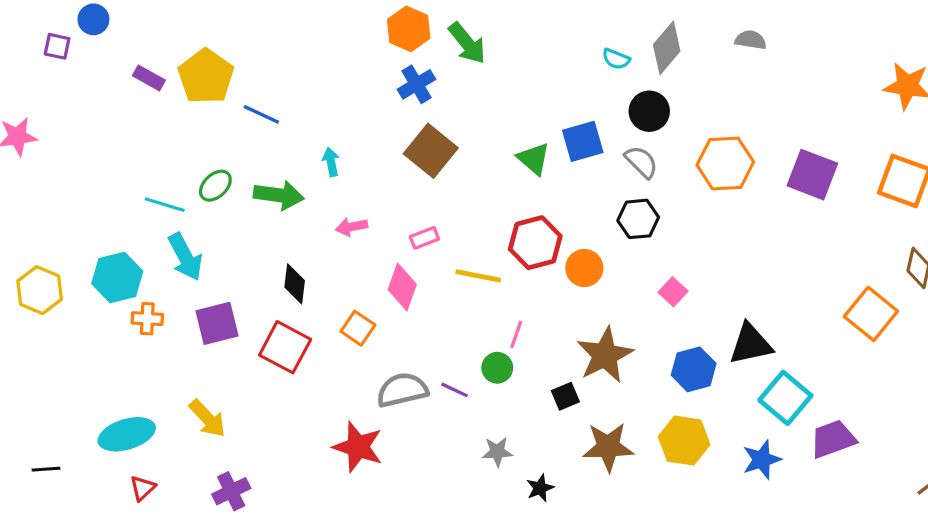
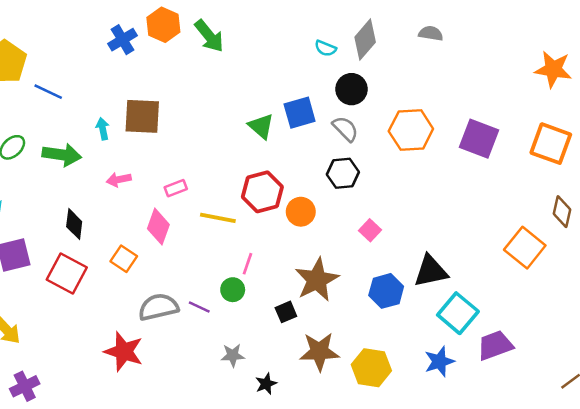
blue cross: (416, 84) -> (122, 40), moved
brown square: (431, 151) -> (142, 116), moved, turned -36
yellow hexagon: (684, 441) -> (371, 368), moved

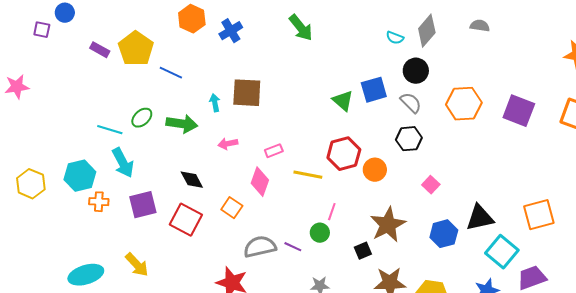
orange hexagon: (163, 25) -> (192, 19), moved
black diamond: (74, 224) -> (192, 180), turned -35
orange square: (525, 248) -> (539, 215), moved, turned 36

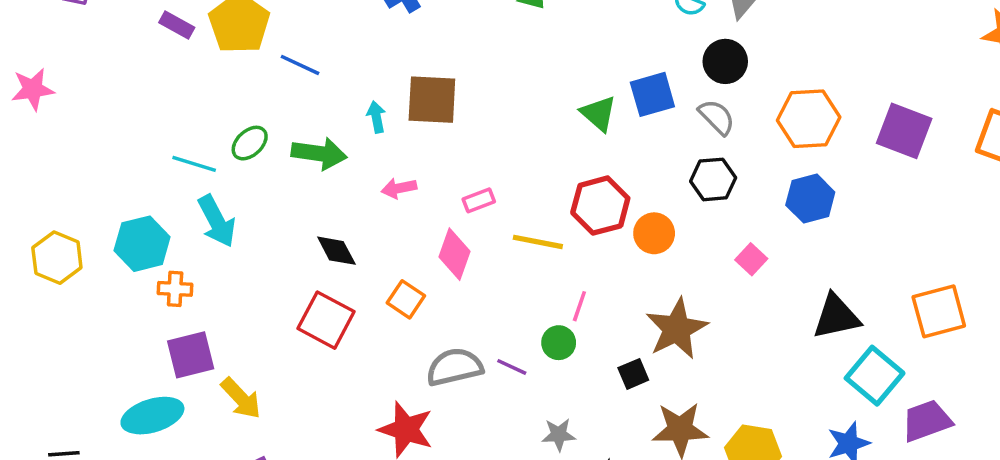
purple square: (143, 205) -> (191, 355), moved
blue hexagon: (444, 234) -> (810, 199), moved

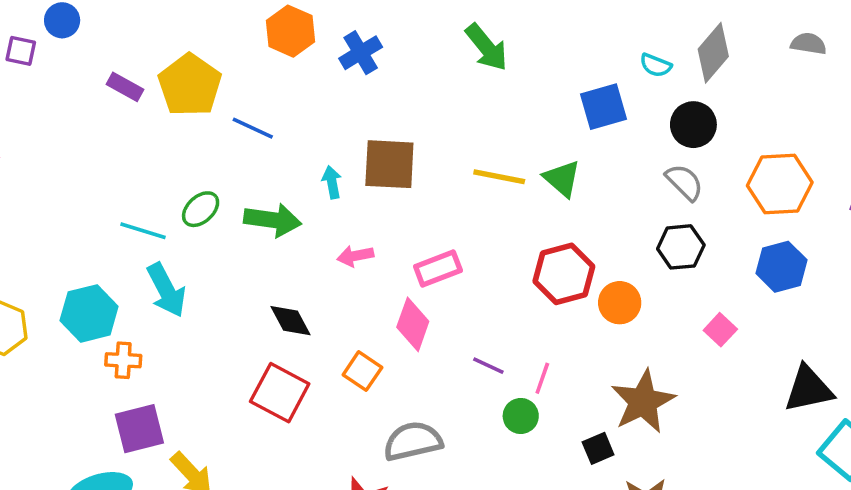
blue square: (652, 94) -> (603, 107), moved
pink rectangle: (479, 200) -> (438, 269), size x1.4
yellow line: (538, 242) -> (499, 177), moved
purple line: (512, 367) -> (488, 366), moved

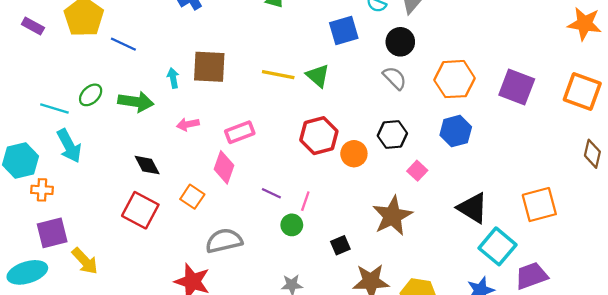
purple rectangle: (125, 87) -> (33, 26), moved
black hexagon: (681, 247) -> (392, 134), moved
black triangle: (808, 389) -> (473, 208), turned 44
brown star: (643, 402) -> (392, 216), moved

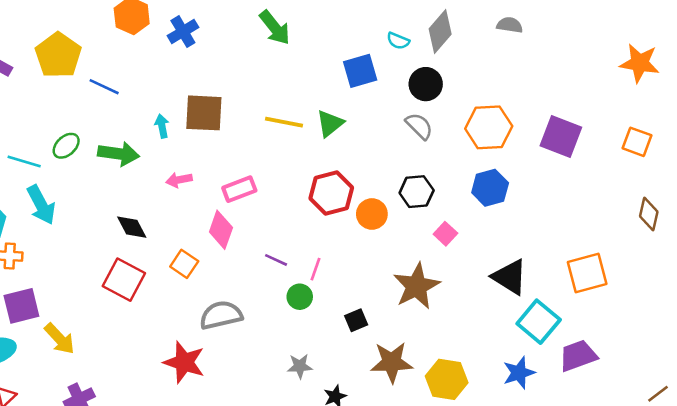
green triangle: (318, 76) -> (330, 123), turned 40
orange square: (582, 92) -> (637, 142), size x0.7

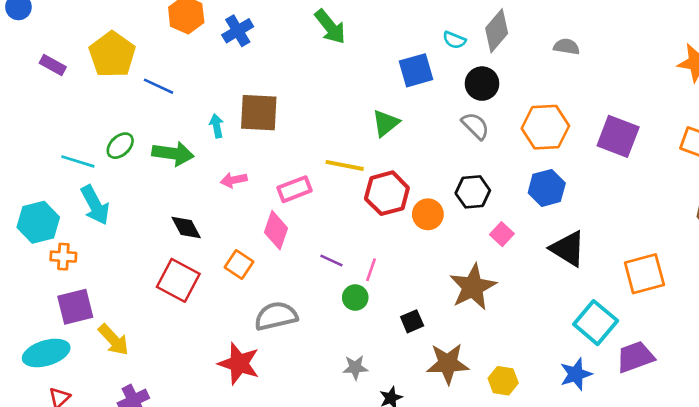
gray semicircle: (510, 25) -> (567, 47), moved
yellow line: (284, 122) -> (345, 165), moved
black triangle: (510, 277) -> (568, 249), moved
yellow hexagon: (447, 379) -> (503, 381), size x0.7

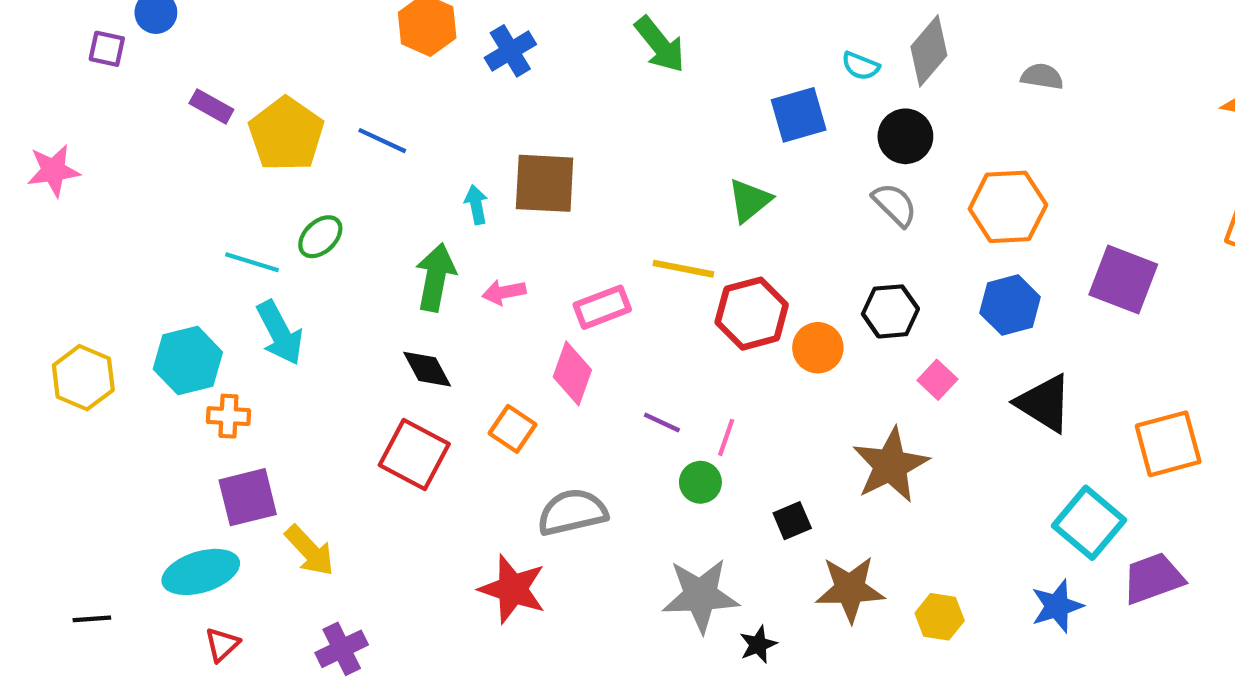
yellow pentagon: (112, 54) -> (286, 134), moved
purple square: (618, 136) -> (1123, 279), moved
green arrow: (173, 154) -> (436, 277), moved, turned -87
gray star: (355, 368) -> (700, 595), size x1.8

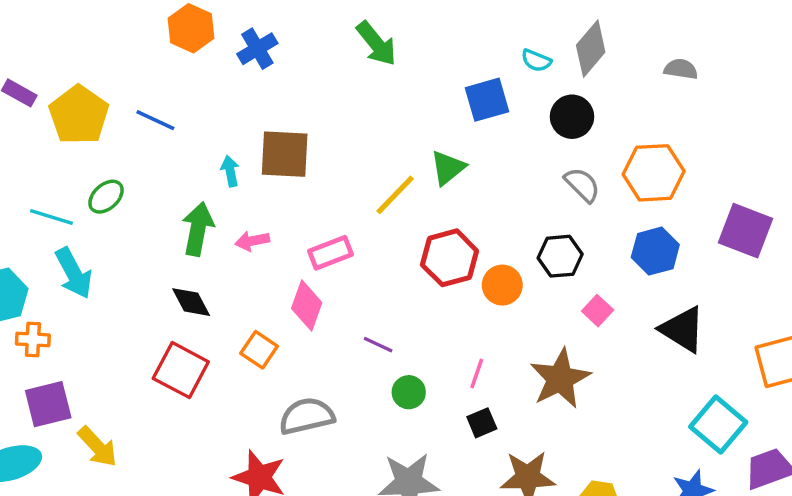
gray semicircle: (895, 205) -> (582, 185), moved
yellow line: (683, 269) -> (395, 195), moved, turned -57
pink line: (726, 437) -> (477, 373), moved

